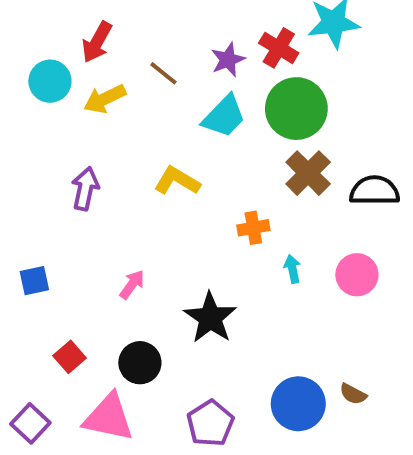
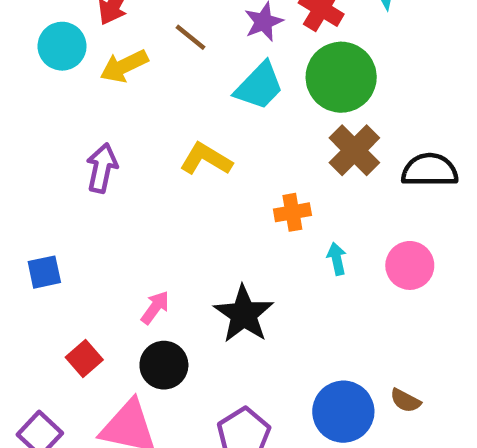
pink arrow: (132, 285) -> (155, 308), moved

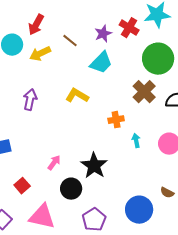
green circle: (341, 77) -> (158, 59), moved
black circle: (164, 365) -> (71, 189), moved
brown semicircle: (405, 401) -> (167, 193), moved

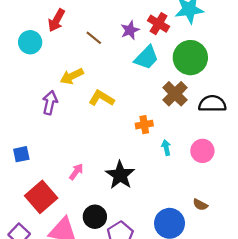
yellow arrow: (40, 54) -> (72, 76), moved
cyan trapezoid: (101, 63) -> (146, 58), moved
red square: (22, 186) -> (41, 197), size x1.8
black circle: (71, 189) -> (95, 217), moved

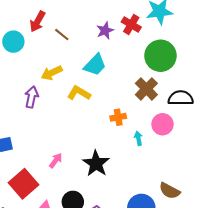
brown line: (94, 38) -> (62, 35), moved
cyan trapezoid: (146, 58) -> (95, 65), moved
pink circle: (202, 151) -> (163, 124), moved
brown semicircle: (200, 205) -> (170, 191), size x1.5

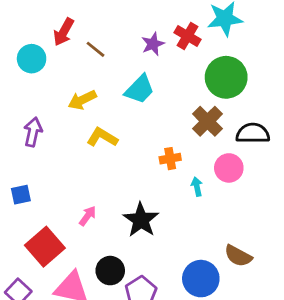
yellow L-shape: (79, 93) -> (102, 137), moved
purple arrow: (32, 97) -> (33, 132), moved

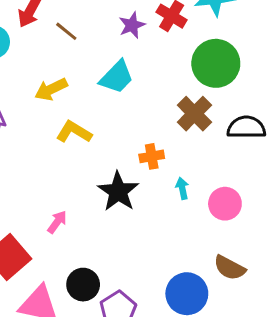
pink circle: (229, 168) -> (225, 204), moved
black star: (141, 220) -> (118, 191), moved

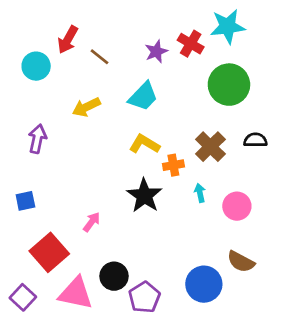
brown cross: (194, 114) -> (210, 147), moved
black semicircle: (246, 127) -> (255, 140), size x0.7
yellow L-shape: (74, 132) -> (144, 144), moved

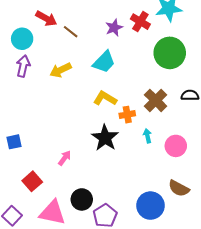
red arrow: (68, 40) -> (46, 19), turned -90
purple arrow: (37, 139) -> (23, 66), moved
red square: (49, 252) -> (32, 181), size x0.7

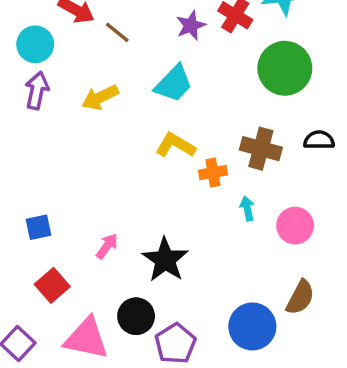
brown cross: (156, 100) -> (261, 149), turned -30
black star: (105, 138) -> (165, 260), moved
blue square: (14, 142) -> (39, 227), moved
brown semicircle: (179, 188) -> (300, 297), turned -90

